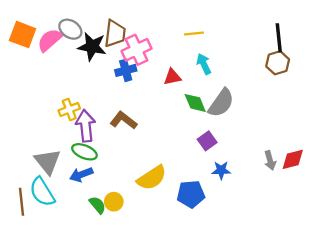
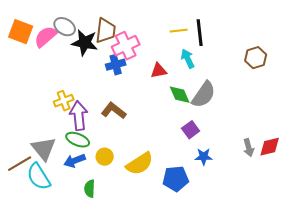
black line: (279, 38) -> (200, 33), moved
brown line: (22, 202) -> (20, 164), moved, turned 65
yellow circle: (114, 202) -> (105, 157), moved
green semicircle: (97, 205) -> (90, 189), turned -138

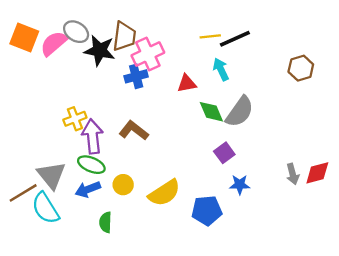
black line: (200, 33) -> (235, 39), turned 72

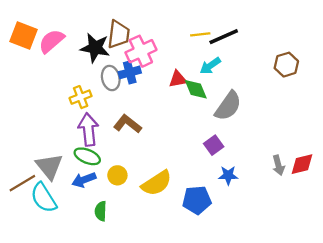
gray ellipse: (76, 32) -> (111, 78), moved, turned 45
cyan arrow: (221, 69) -> (210, 66), turned -100
green diamond: (211, 112) -> (196, 89), moved
yellow cross: (75, 119) -> (81, 97), moved

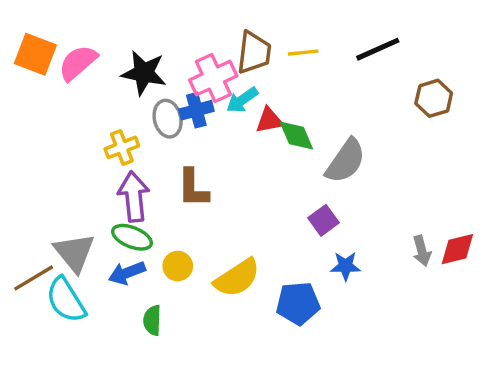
brown trapezoid: (119, 34) -> (254, 53), moved
black line: (224, 37) -> (378, 49), moved
cyan arrow: (210, 66) -> (242, 100), moved
brown L-shape: (128, 124) -> (193, 188), turned -128

